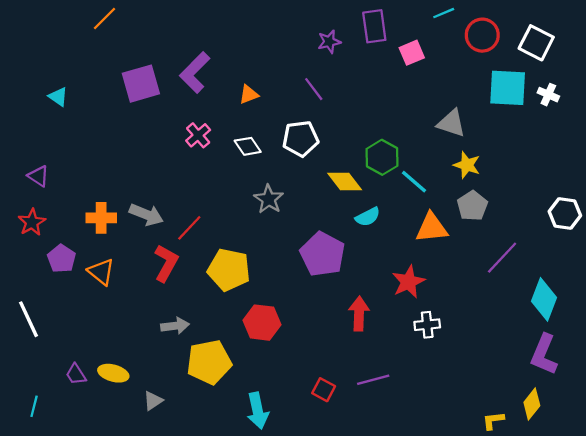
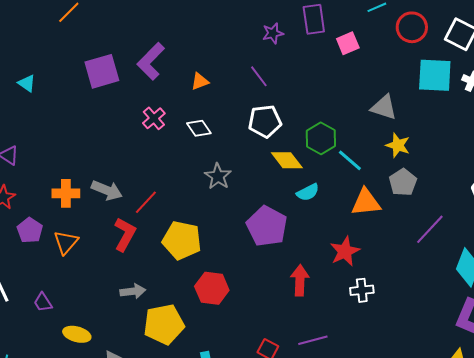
white pentagon: (301, 139) -> (265, 121), moved
orange triangle: (101, 272) -> (66, 242), turned 32
purple trapezoid: (76, 374) -> (43, 302), moved

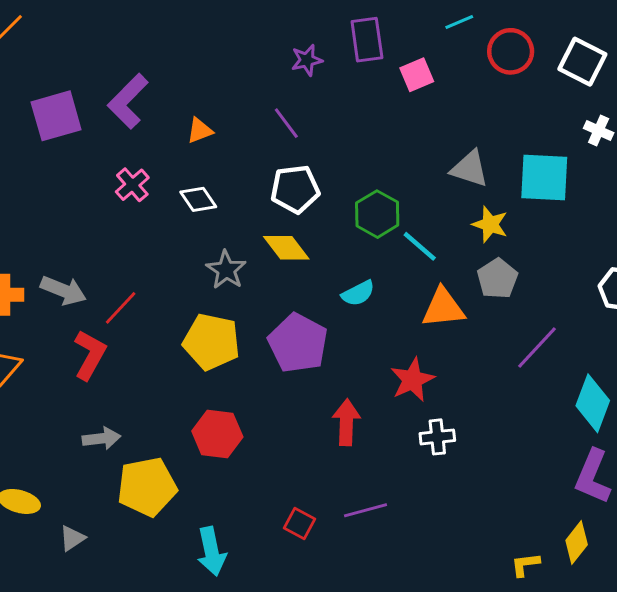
cyan square: (435, 75) -> (544, 177), moved
yellow diamond: (287, 160) -> (286, 248), moved
yellow pentagon: (182, 240) -> (211, 342), moved

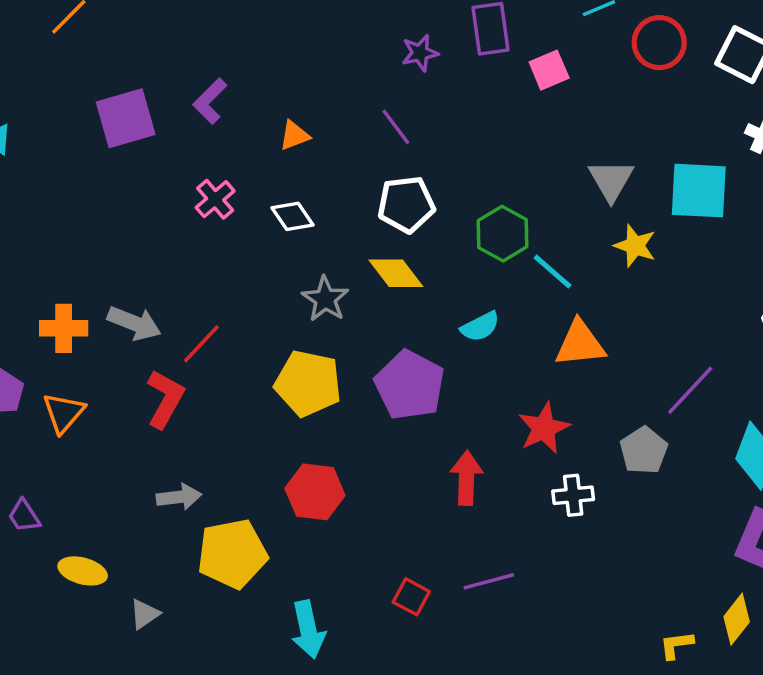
purple L-shape: (128, 101) -> (210, 101), size x0.7
gray triangle: (470, 169) -> (611, 180), turned 42
gray pentagon: (497, 279) -> (644, 450), moved

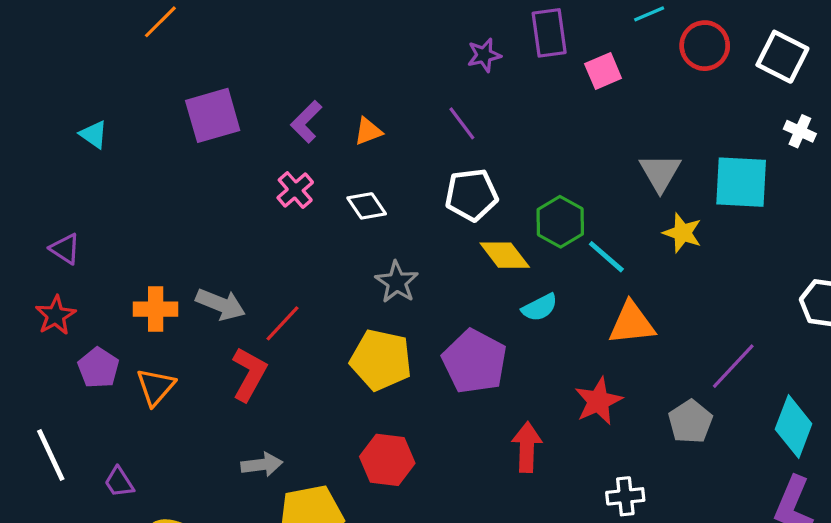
purple L-shape: (210, 101) -> (306, 122), moved
yellow diamond: (396, 273) -> (505, 255), moved
white cross: (573, 495) -> (625, 496), moved

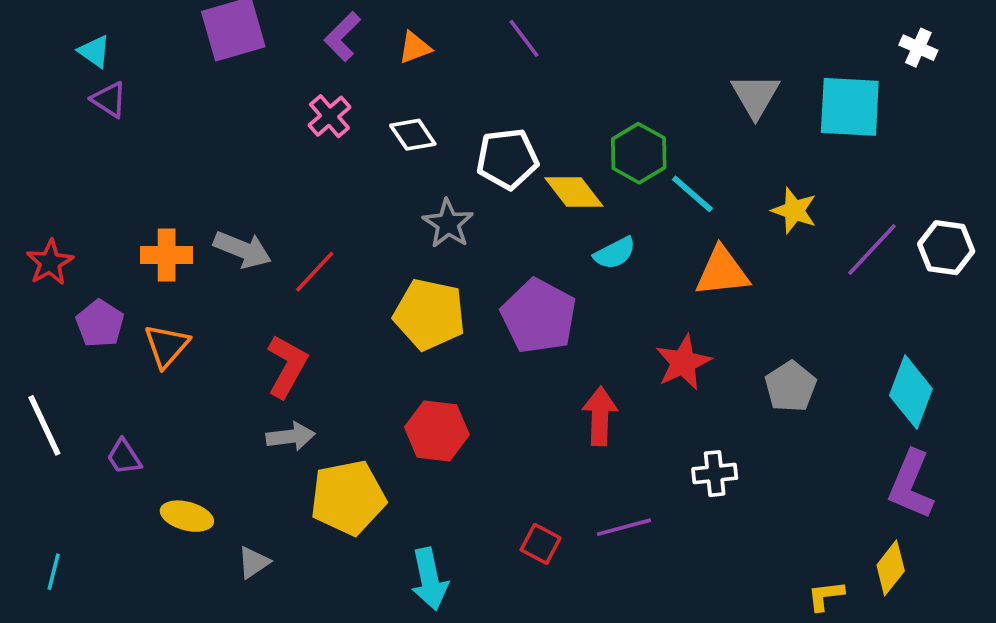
white pentagon: (471, 195) -> (507, 159), moved
yellow star: (682, 233) -> (794, 211), moved
purple triangle: (65, 249) -> (109, 99), moved
purple line: (733, 366) -> (872, 249), moved
red L-shape: (249, 374) -> (287, 366), moved

